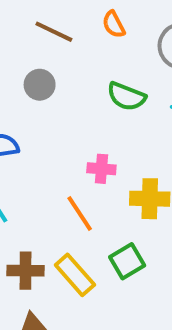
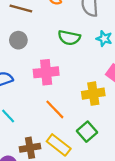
pink cross: (101, 169) -> (46, 72), moved, size x1.5

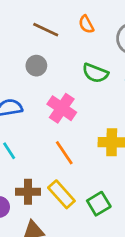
pink cross: (46, 72) -> (62, 108), turned 30
green square: (87, 132) -> (99, 204), moved

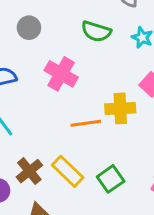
orange line: (64, 153) -> (86, 123), moved, turned -60
brown cross: (28, 192) -> (29, 171), turned -35

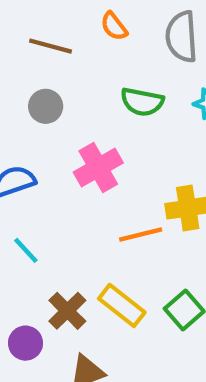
pink cross: (61, 74) -> (98, 167), turned 36

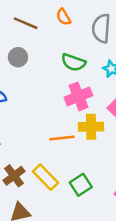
pink cross: (98, 167) -> (78, 96), moved

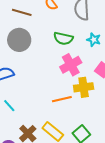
gray circle: (18, 57) -> (19, 40), size x1.5

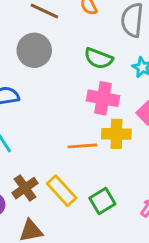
pink cross: (71, 65) -> (103, 98), turned 30

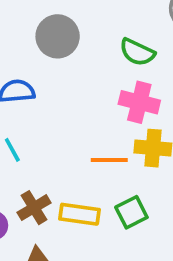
yellow rectangle: (62, 191) -> (79, 214), turned -44
green square: (102, 201) -> (131, 212), moved

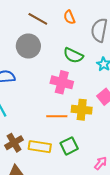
pink cross: (139, 102) -> (62, 82), moved

